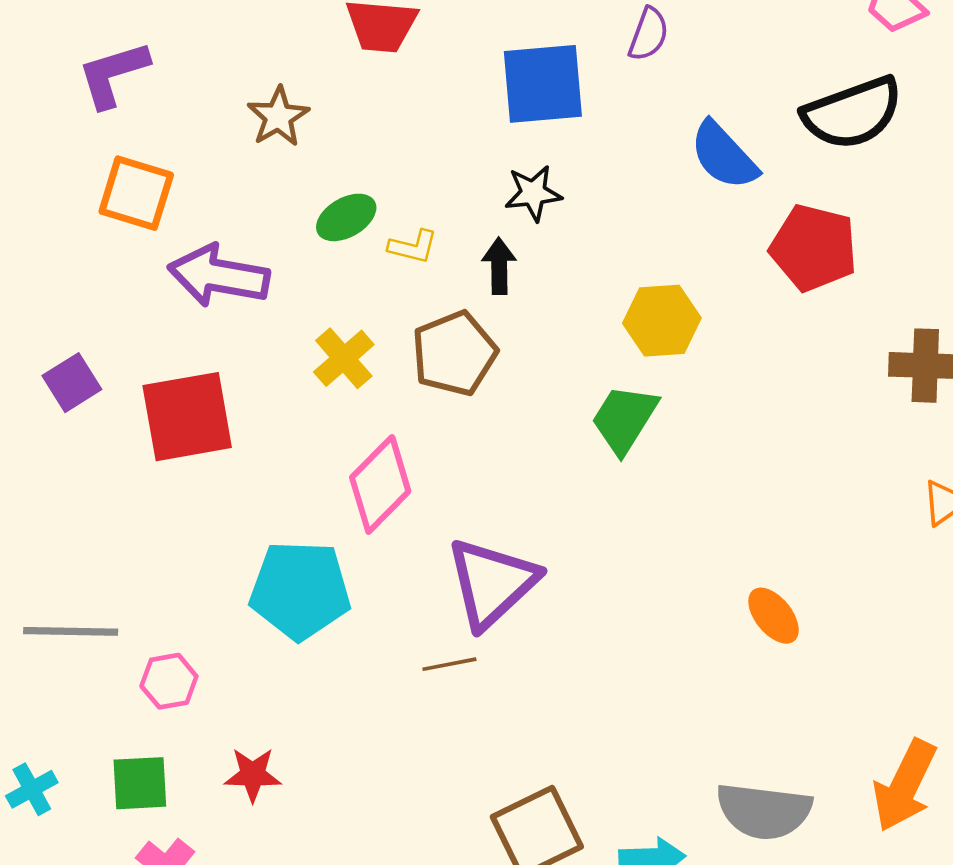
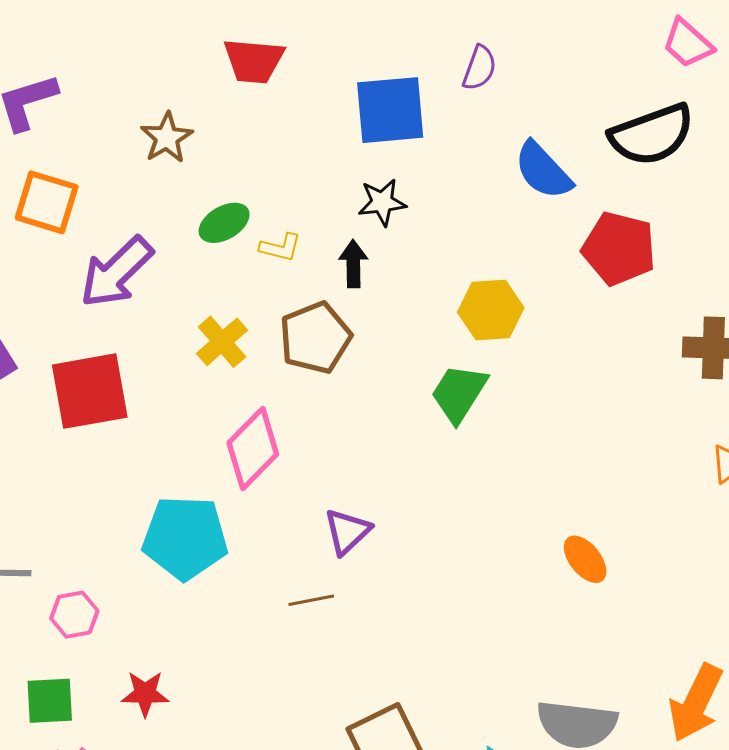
purple arrow: (219, 276) -> (116, 272), turned -54
purple triangle: (492, 583) -> (347, 532), size x0.6

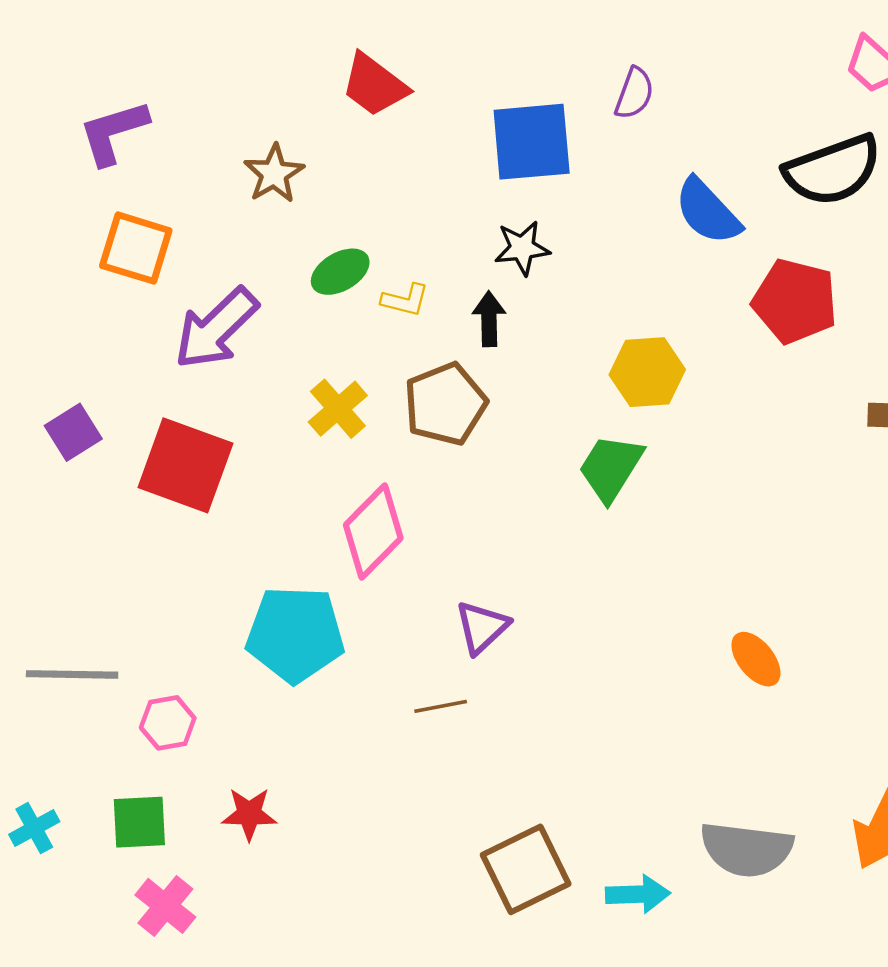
red trapezoid: (254, 61) -> (374, 85), turned 32
red square: (90, 391) -> (185, 465), turned 30

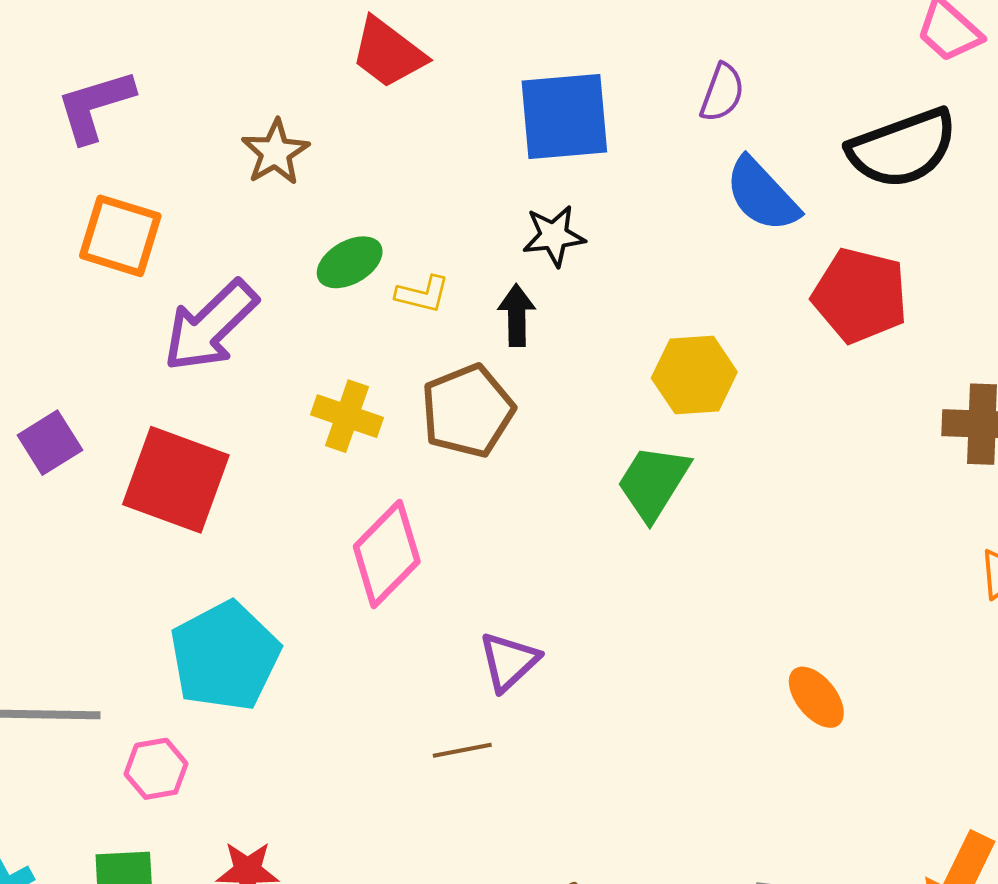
purple semicircle: (634, 93) -> (722, 93), moved
yellow cross: (338, 409) -> (347, 416), turned -30
cyan pentagon: (295, 634) -> (225, 656), moved, turned -30

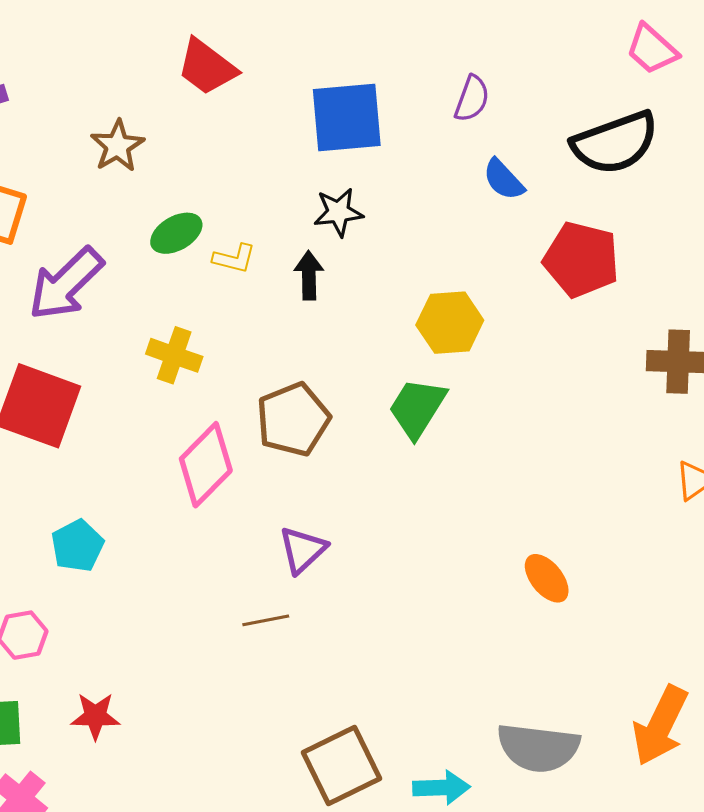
blue semicircle: (762, 195) -> (504, 180), size x0.7
brown pentagon: (468, 411) -> (293, 419), moved
cyan pentagon: (225, 656) -> (77, 546), size x0.6

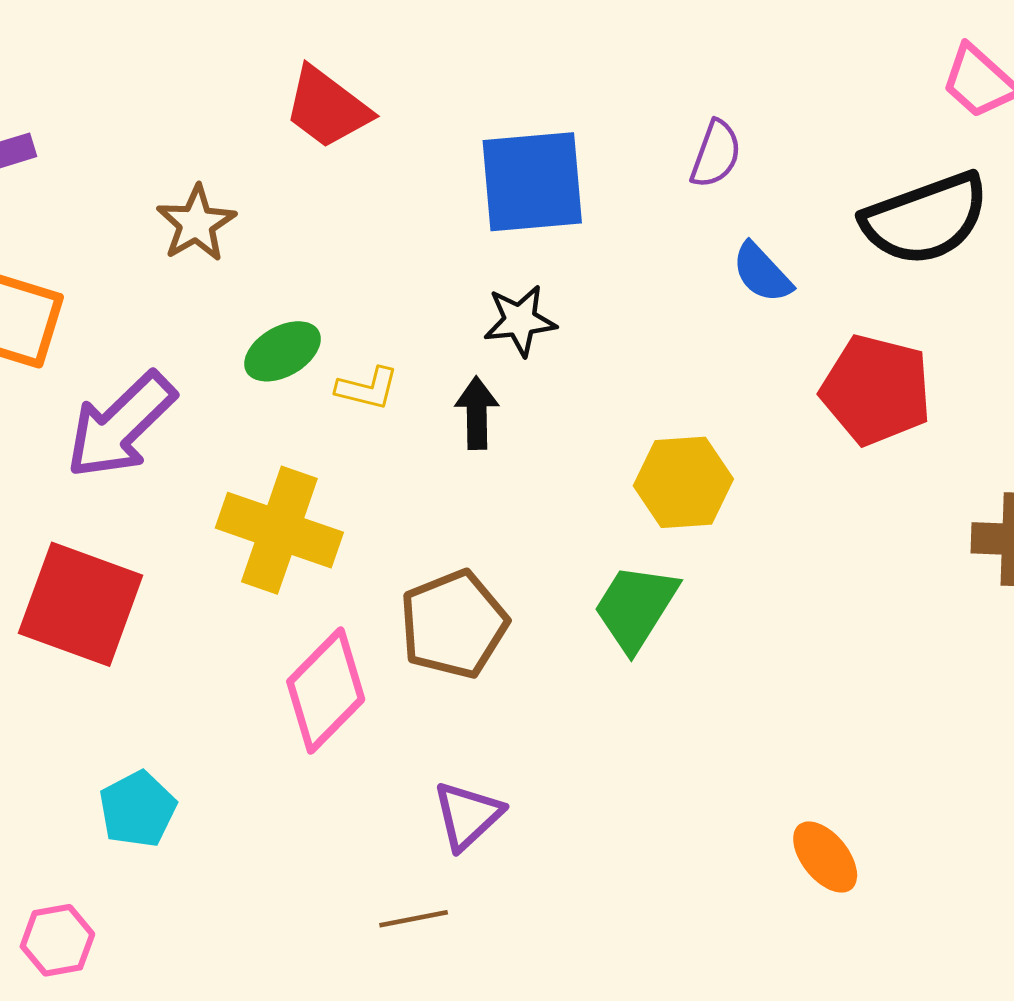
yellow cross: (174, 355) -> (279, 530), size x1.5

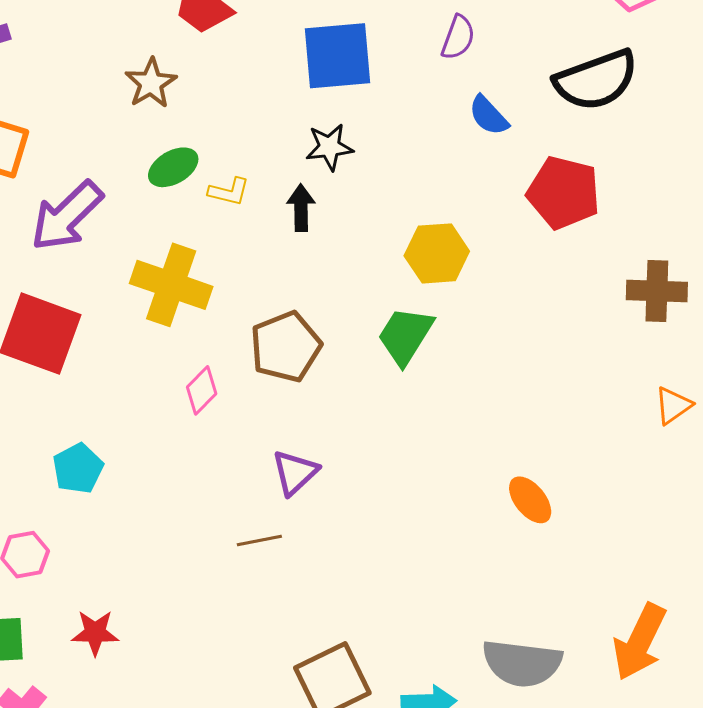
brown star: (196, 223) -> (151, 83), moved
pink diamond: (326, 691) -> (202, 390), size x0.6

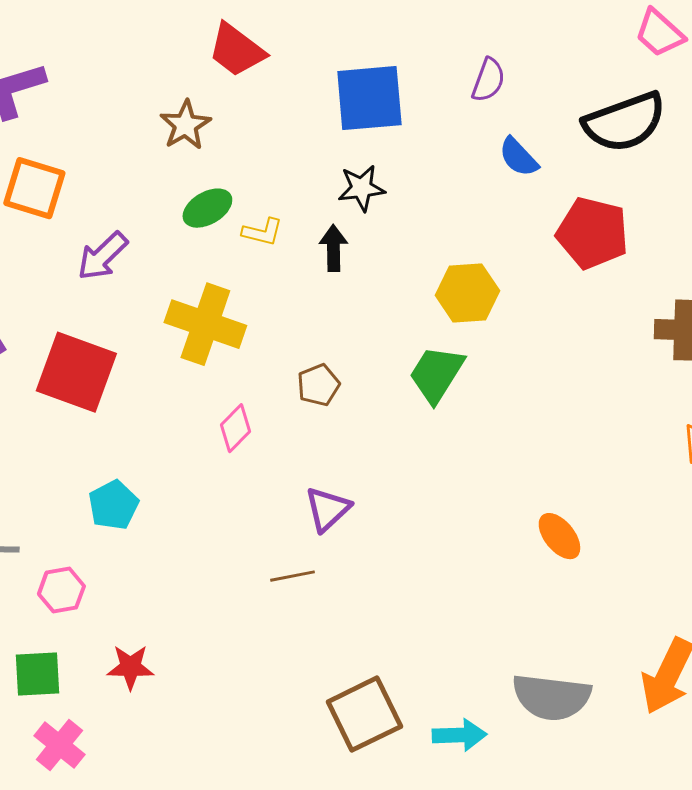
purple arrow: (67, 216) -> (102, 256), size x0.7
brown pentagon: (286, 347) -> (318, 385), size x0.6

